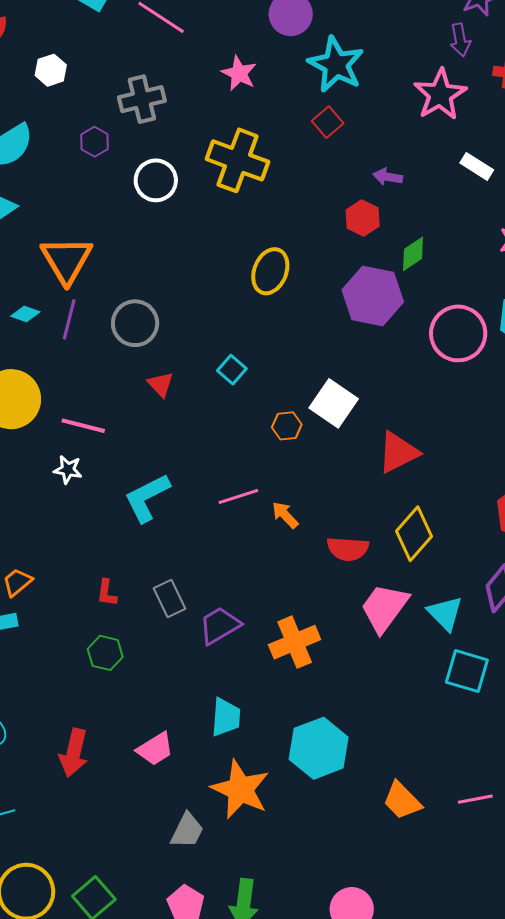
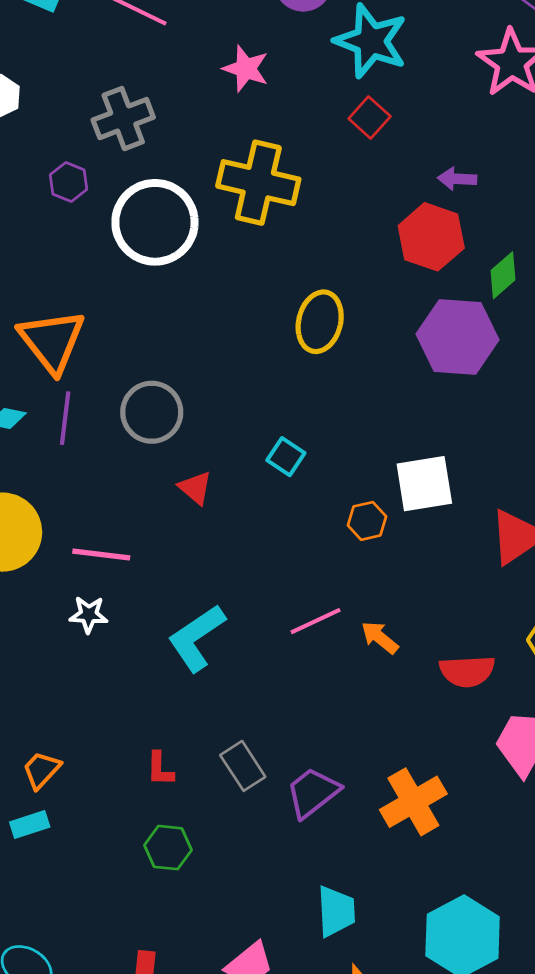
white circle: (156, 180) -> (155, 222), size x1.5
red hexagon: (363, 218) -> (431, 237), size x1.4
white square: (334, 403) -> (424, 484), turned -36

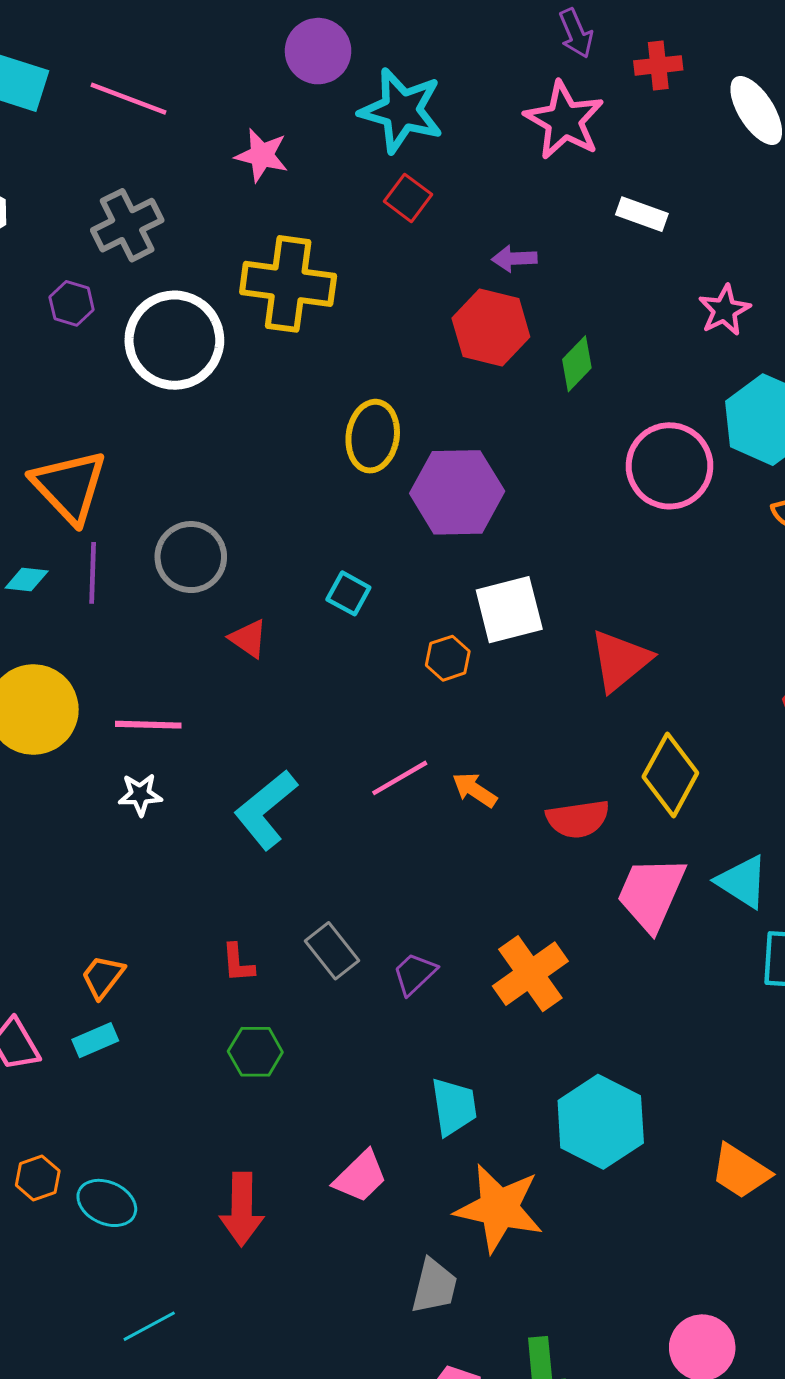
purple hexagon: (458, 337) -> (457, 492), moved
purple trapezoid: (313, 793) -> (415, 974), size x0.7

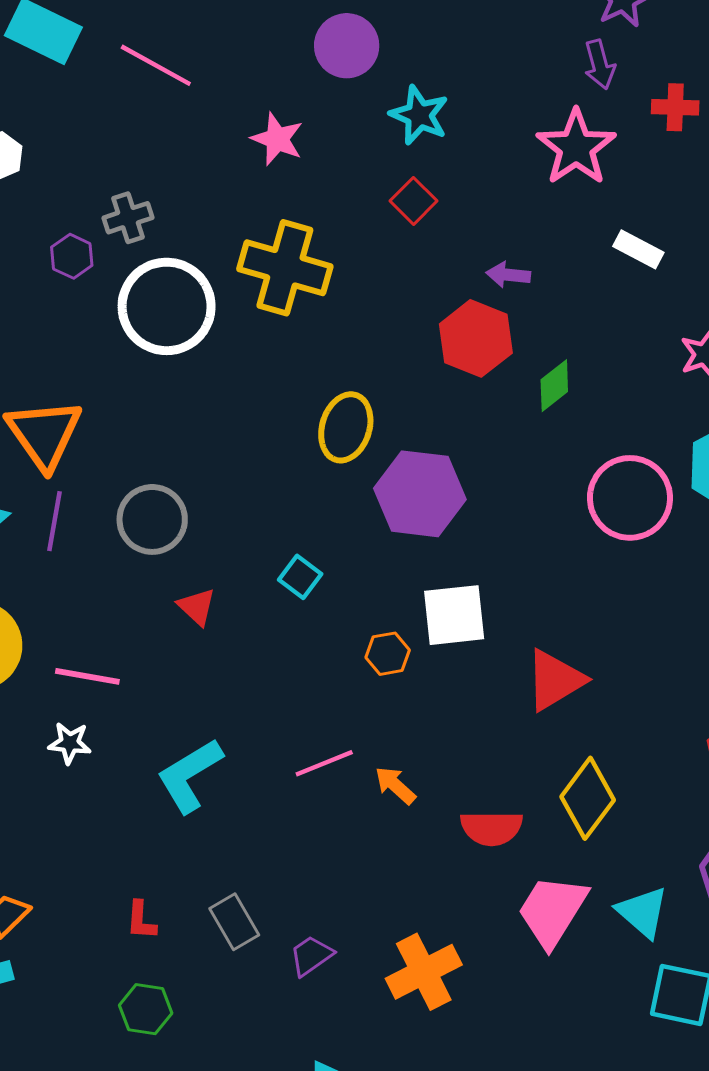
cyan star: (401, 111) -> (419, 115), size x0.7
gray cross: (127, 225) -> (128, 218), moved, size x0.7

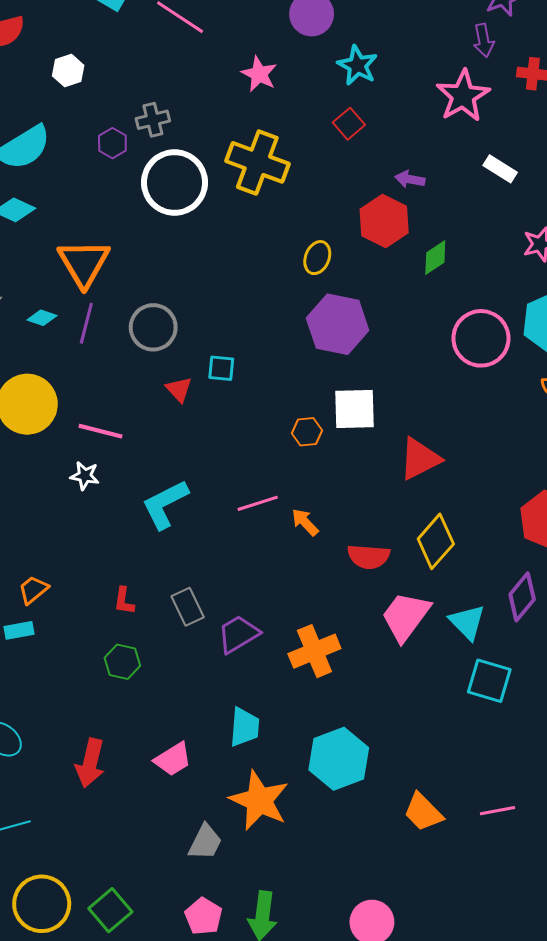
yellow ellipse: (346, 427) -> (317, 258), moved, size x0.7
cyan square: (300, 577) -> (221, 368), moved, turned -36
purple trapezoid: (311, 956) -> (238, 634), size x1.4

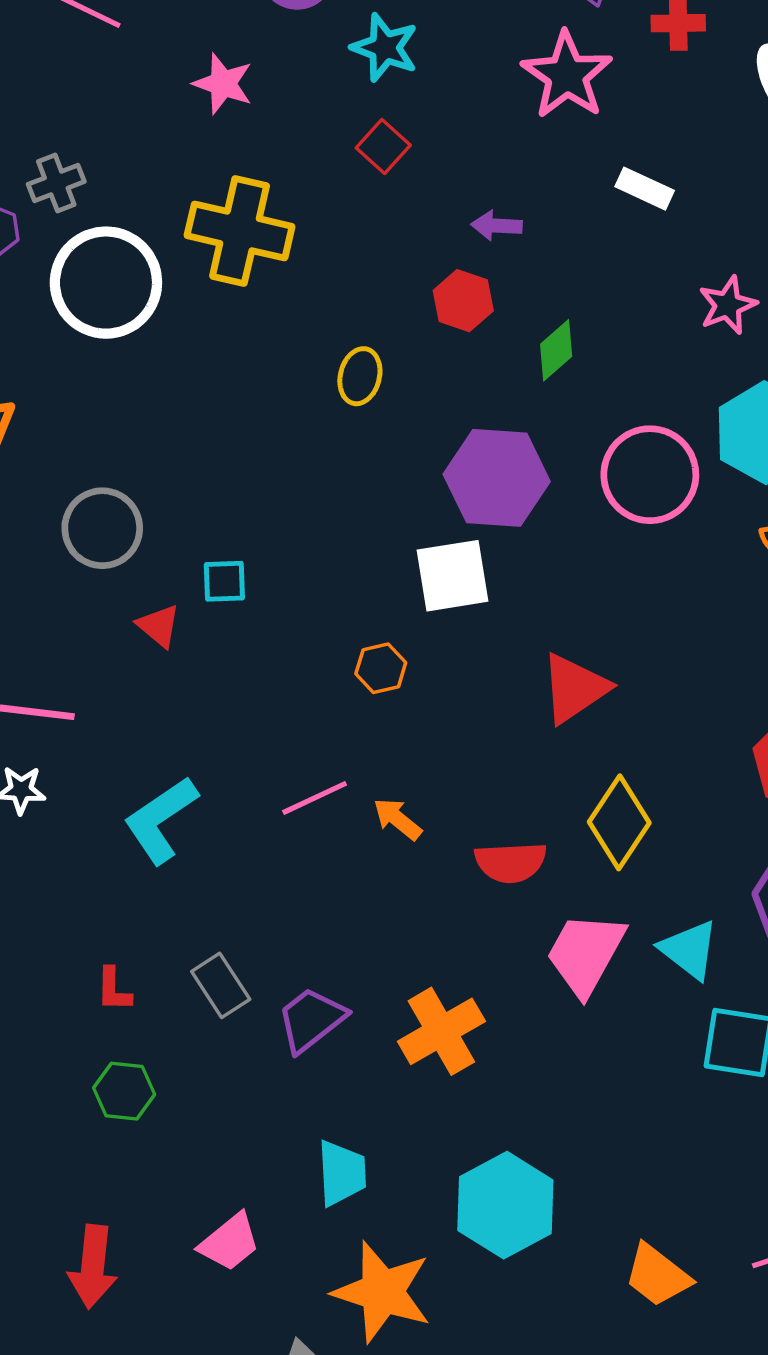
red hexagon: (384, 221) -> (463, 301), size x0.7
purple hexagon: (338, 324) -> (497, 478), moved
white square: (354, 409) -> (453, 576), moved

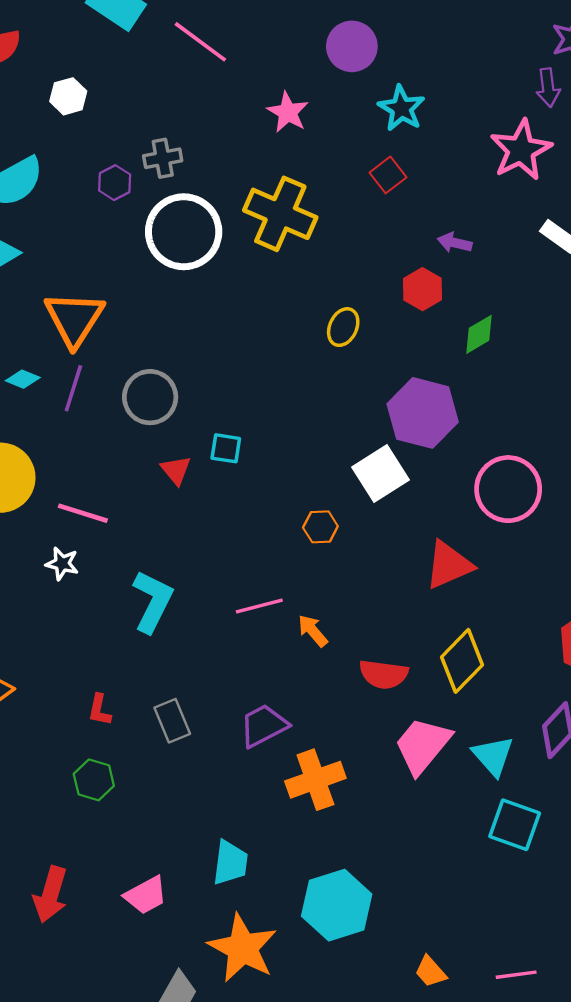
pink circle: (650, 475) -> (508, 489), moved
white square: (453, 576) -> (381, 473), turned -34
cyan L-shape: (161, 820) -> (153, 601), turned 140
purple trapezoid: (311, 1020) -> (264, 726), moved
orange trapezoid: (657, 1275) -> (430, 972), size x0.7

